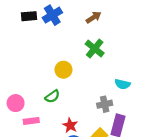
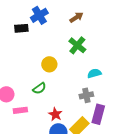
black rectangle: (29, 16) -> (21, 28), moved
cyan semicircle: (122, 84) -> (94, 73), moved, turned 152

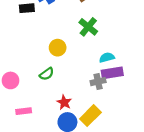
pink rectangle: (20, 110) -> (24, 111), moved
purple rectangle: (98, 114) -> (112, 73), moved, turned 66

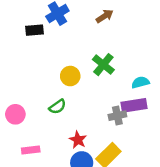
green cross: (88, 27) -> (103, 65), moved
cyan semicircle: (107, 57) -> (140, 82), moved

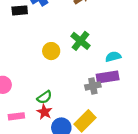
green semicircle: (57, 107) -> (44, 97), moved
red star: (78, 140) -> (44, 112), moved

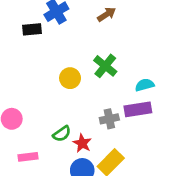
gray cross: (93, 86) -> (109, 119), moved
red star: (44, 112) -> (82, 143), moved

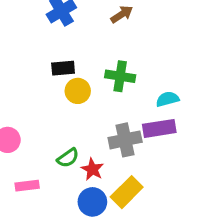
black rectangle: (32, 29) -> (63, 68), moved
green cross: (105, 66) -> (120, 76), turned -30
gray cross: (109, 119) -> (125, 140), size x1.4

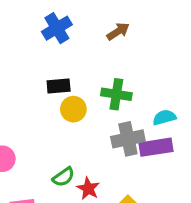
gray cross: (125, 140) -> (128, 139), moved

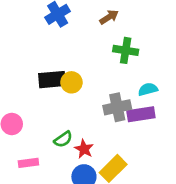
black rectangle: (59, 86) -> (52, 80), moved, size x1.4
green cross: (116, 94) -> (126, 50), moved

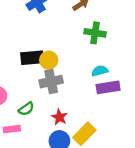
cyan semicircle: (148, 89) -> (100, 71), moved
gray cross: (117, 107) -> (51, 82), moved
green semicircle: (63, 139) -> (26, 109), moved

